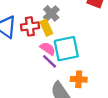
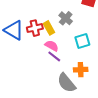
gray cross: (51, 13) -> (66, 18), moved
cyan square: (66, 49) -> (82, 41), moved, size x0.7

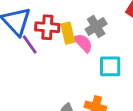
pink semicircle: (52, 46) -> (83, 43), moved
purple line: (54, 56) -> (30, 45), moved

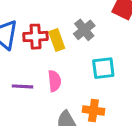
pink semicircle: (83, 43) -> (54, 81), moved, turned 45
purple line: (30, 45) -> (22, 86), moved, turned -45

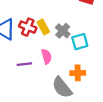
gray cross: (84, 30) -> (63, 31), moved
red cross: (36, 37) -> (28, 27), turned 35

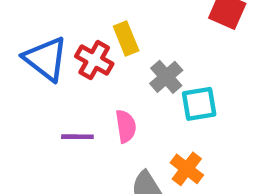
yellow rectangle: (43, 27) -> (126, 38), moved
orange cross: (78, 73) -> (187, 169), turned 32

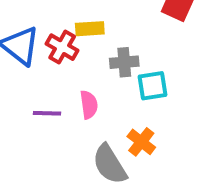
yellow rectangle: (126, 38) -> (90, 29), turned -72
gray cross: (166, 77) -> (124, 62), turned 36

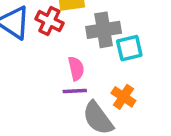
gray cross: (124, 62) -> (104, 30), size x1.4
purple line: (47, 113) -> (75, 91), moved

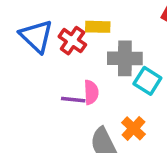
cyan square: (129, 48) -> (147, 81), turned 36
purple line: (75, 91) -> (73, 100), moved

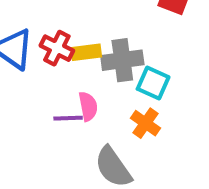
yellow rectangle: (98, 27) -> (86, 52), moved
orange cross: (133, 128) -> (145, 123), moved

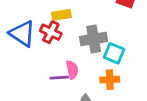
yellow rectangle: (86, 52) -> (61, 15), moved
orange cross: (145, 123) -> (110, 80), turned -36

